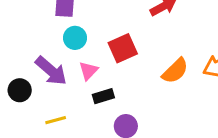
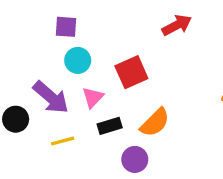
orange semicircle: (175, 71) -> (155, 123), moved
yellow line: (56, 120) -> (63, 141), moved

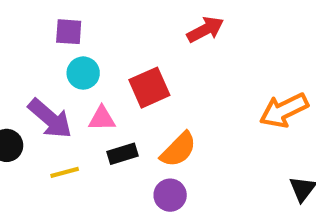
pink triangle: (93, 97) -> (102, 119), turned 45
purple circle: (135, 159) -> (170, 195), moved

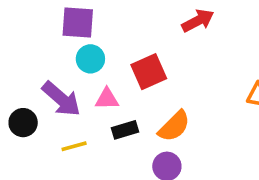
purple square: (69, 32) -> (78, 22), size x1.4

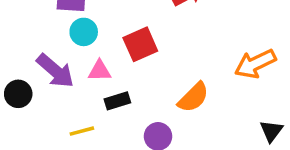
orange semicircle: (174, 126) -> (193, 97), moved
yellow line: (74, 146) -> (82, 131), moved

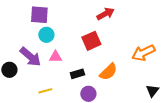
red square: (140, 44) -> (91, 41), moved
black rectangle: (117, 101) -> (77, 74), moved

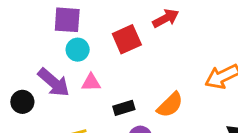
red square: (91, 41) -> (127, 39), moved

